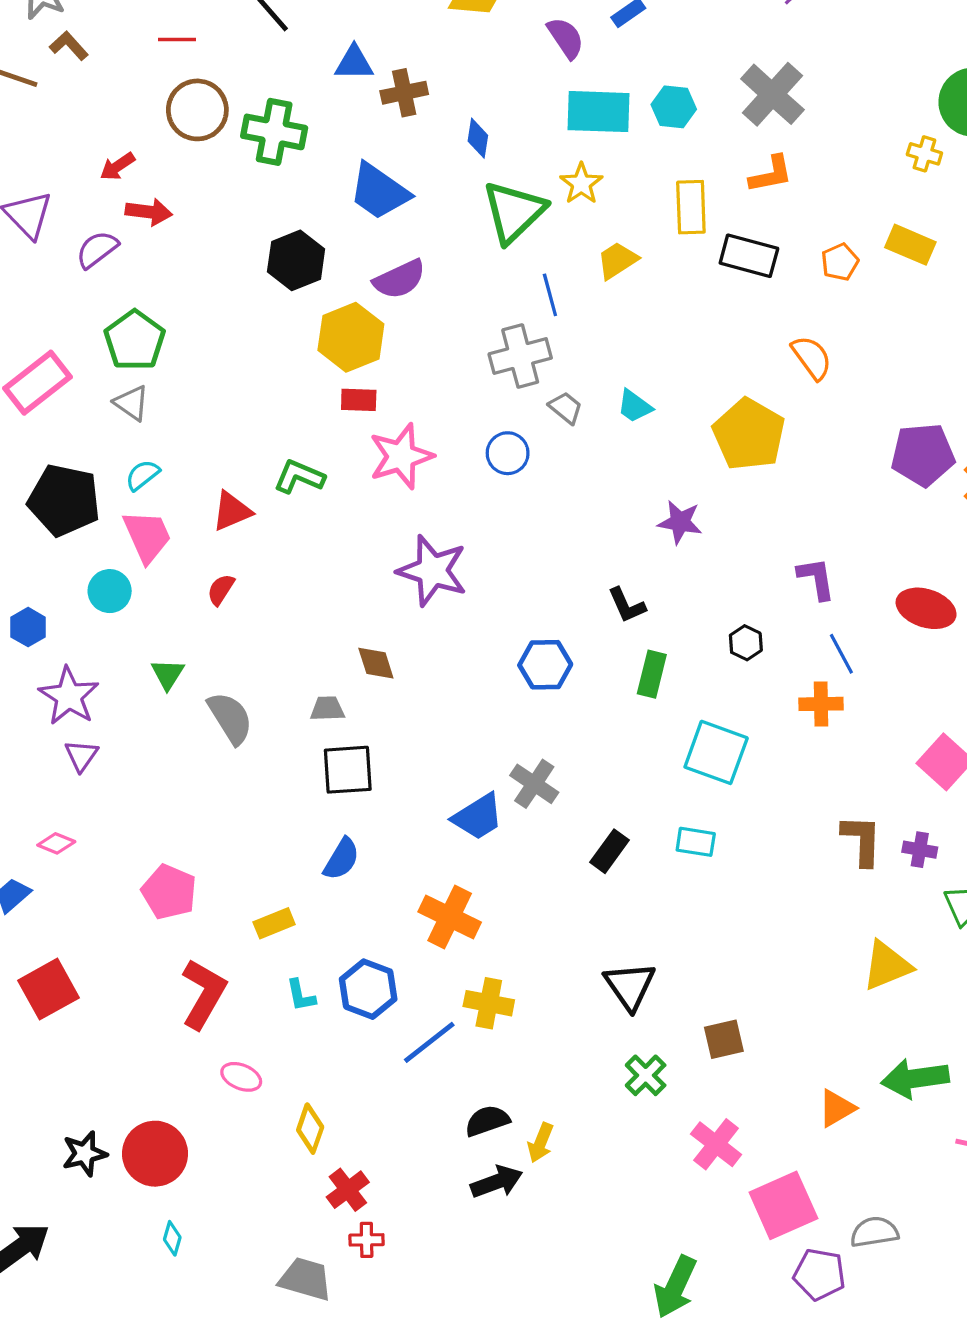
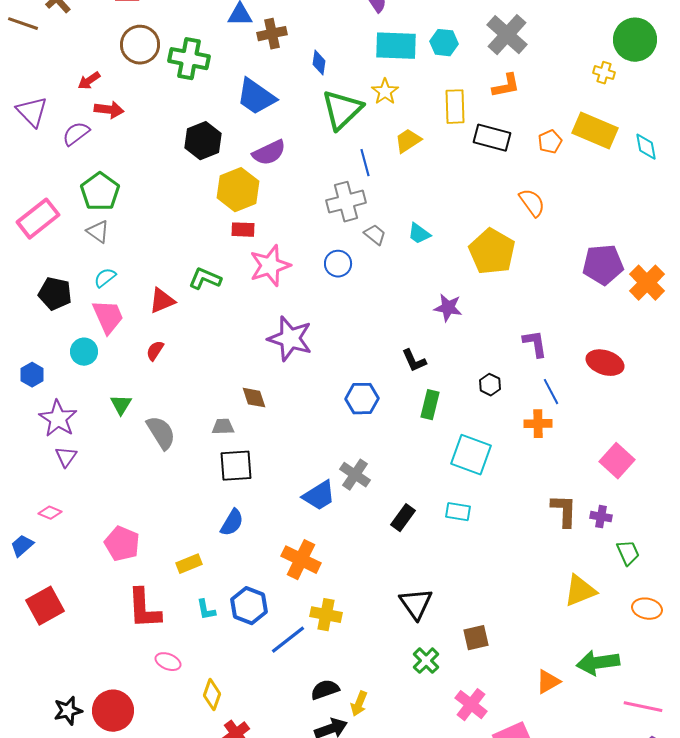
yellow rectangle: (910, 245) -> (595, 131), size x1.4
black pentagon: (64, 500) -> (55, 294), size x0.7
red L-shape: (204, 994) -> (144, 609), turned 147

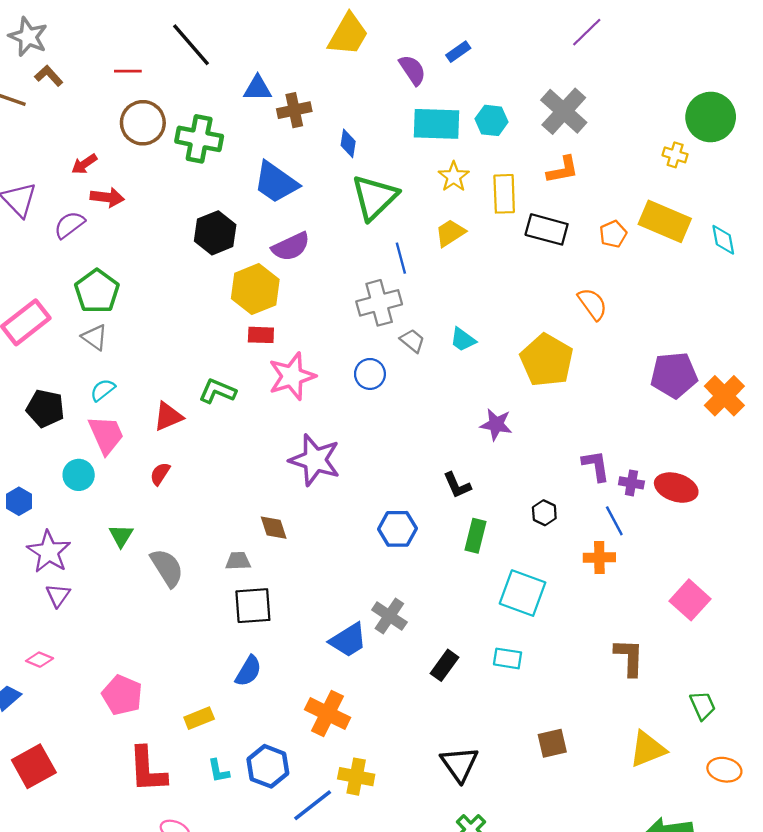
yellow star: (385, 92) -> (454, 177), moved
purple cross: (601, 517) -> (631, 483), moved
brown square: (476, 638) -> (552, 743), moved

